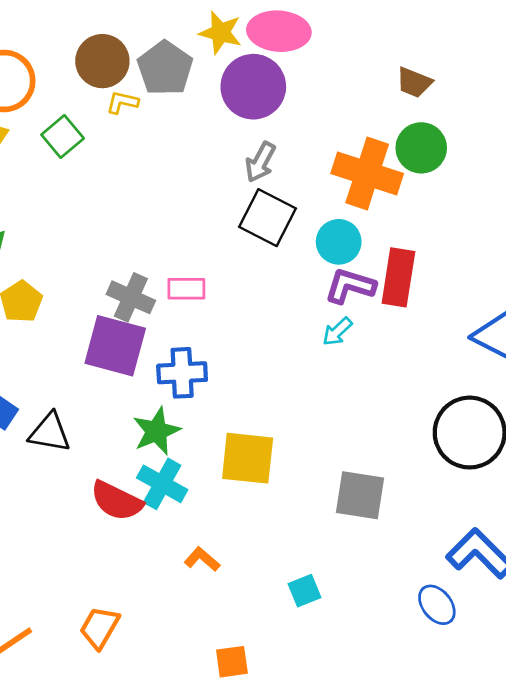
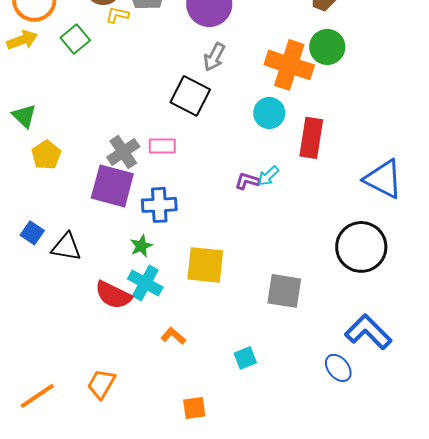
black square: (268, 218) -> (190, 96), moved
purple L-shape: (350, 286) -> (247, 181), moved, size x0.7
gray cross: (131, 297) -> (123, 152), turned 32
green star: (156, 431) -> (141, 246), size x0.7

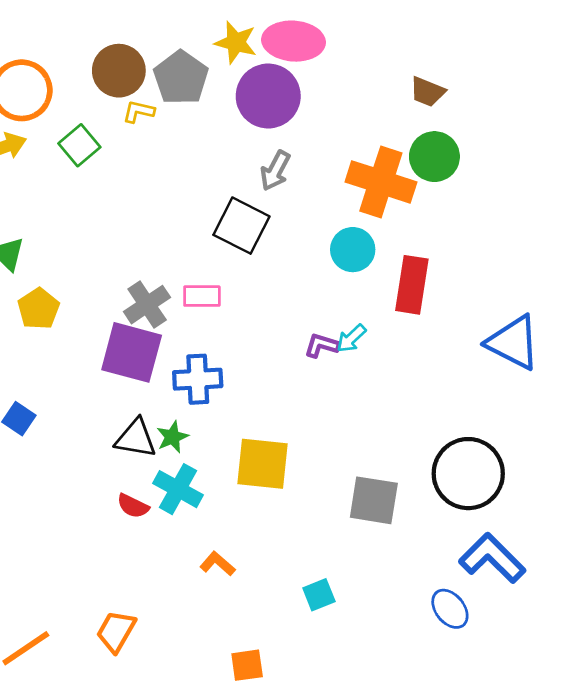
black triangle: (66, 247) -> (136, 438), moved
black circle: (361, 247) -> (468, 474), moved
red semicircle: (113, 295) -> (133, 506), size x0.6

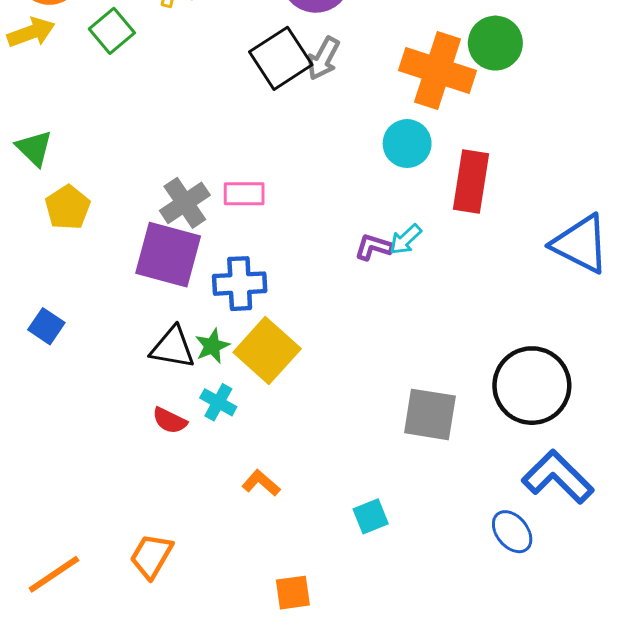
black square: (241, 226) -> (281, 58), moved, turned 30
yellow square: (263, 464) -> (267, 351), moved, turned 36
cyan cross: (178, 489) -> (218, 402), size x0.7

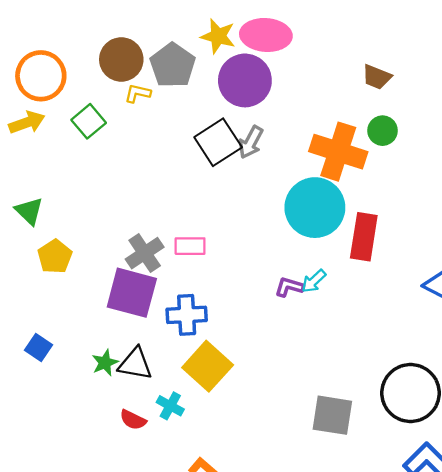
green circle: (495, 43) -> (383, 131), size x0.7
cyan circle: (407, 144) -> (315, 208), size x1.6
green star: (212, 346) -> (105, 363), moved

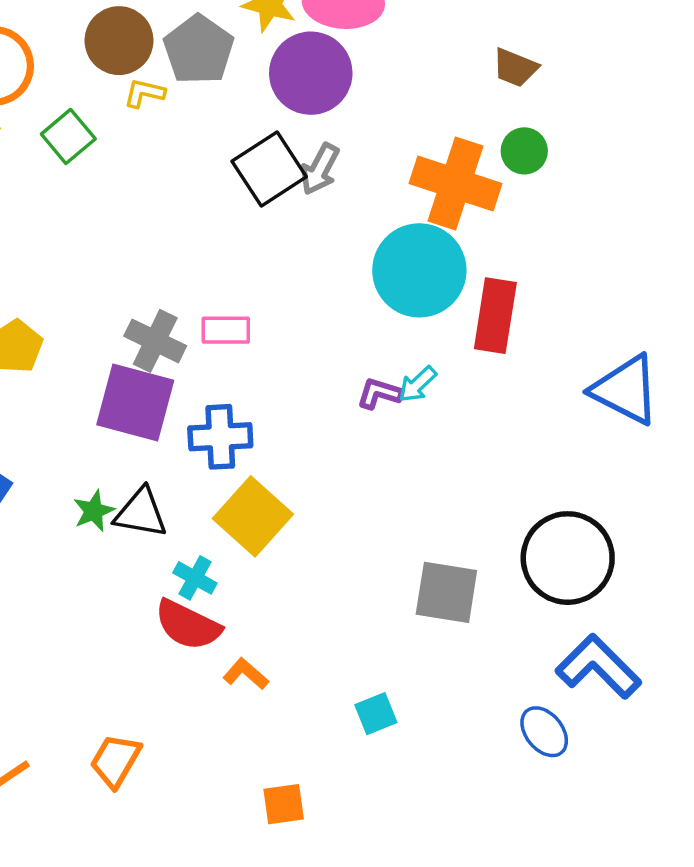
gray cross: (145, 253) -> (155, 341), turned -30
red semicircle: (133, 420) -> (188, 625), moved, size x1.6

